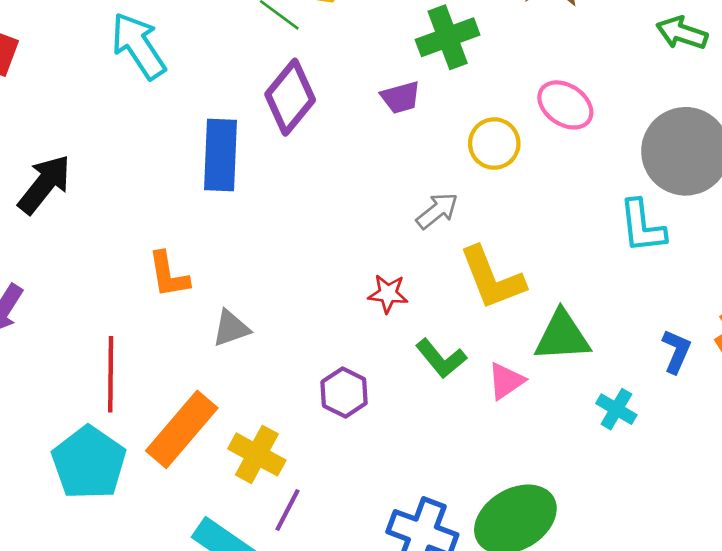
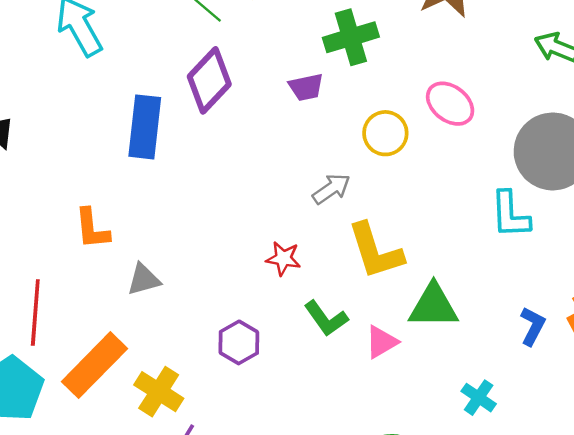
cyan cross: (616, 409) -> (479, 398), moved

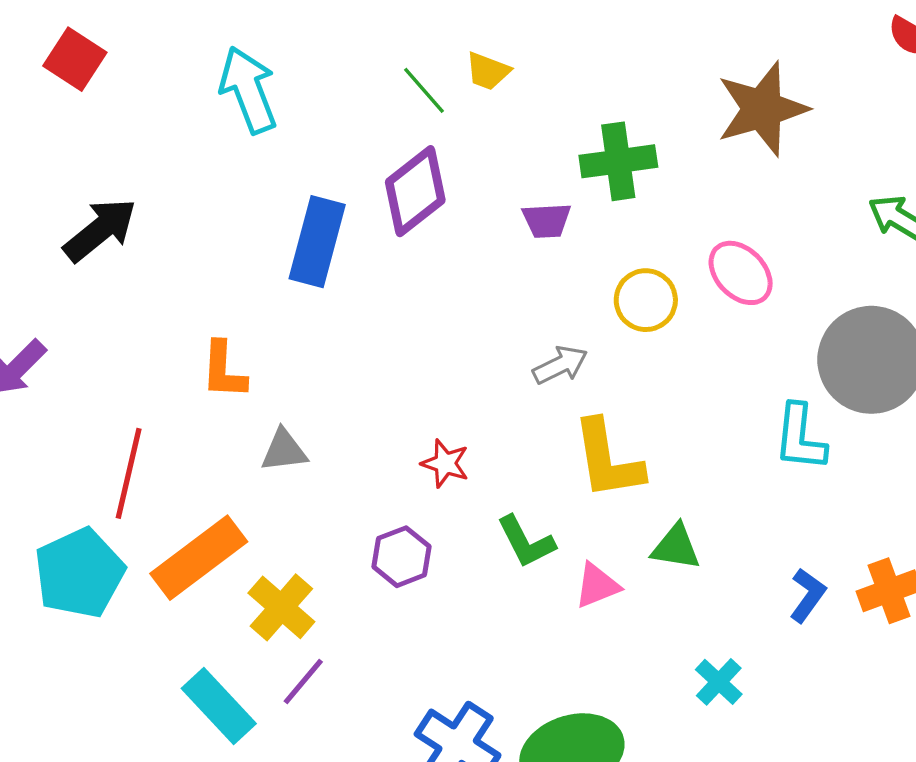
red star: (283, 258) -> (445, 463), moved
green triangle: (433, 306) -> (676, 547), size x0.7

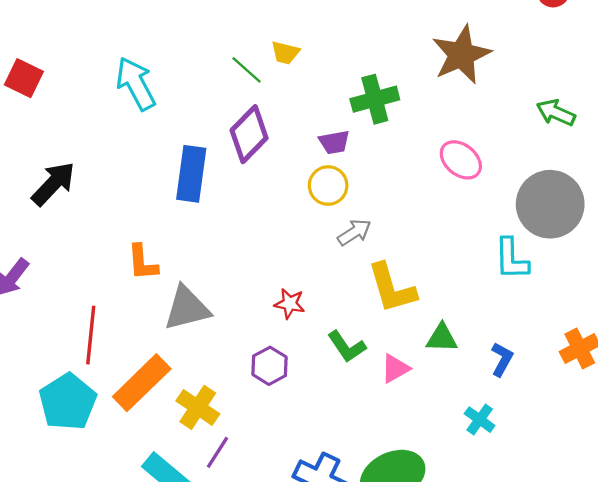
yellow circle: (646, 300) -> (328, 186), moved
gray triangle: (284, 450) -> (187, 308), size x1.6
blue L-shape: (808, 595) -> (502, 359), moved

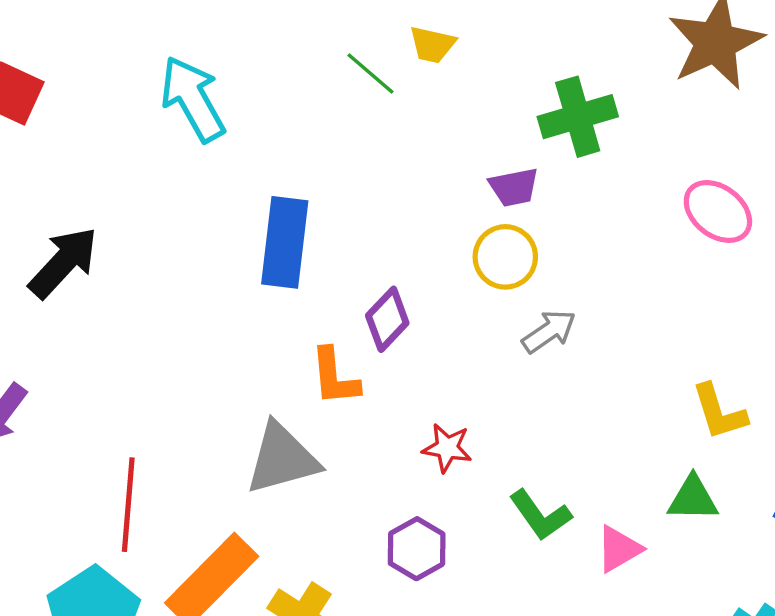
purple diamond: (249, 134) -> (387, 319), moved, size x0.7
orange L-shape: (142, 262) -> (335, 377), moved
yellow L-shape: (392, 288) -> (719, 412), moved, size x0.7

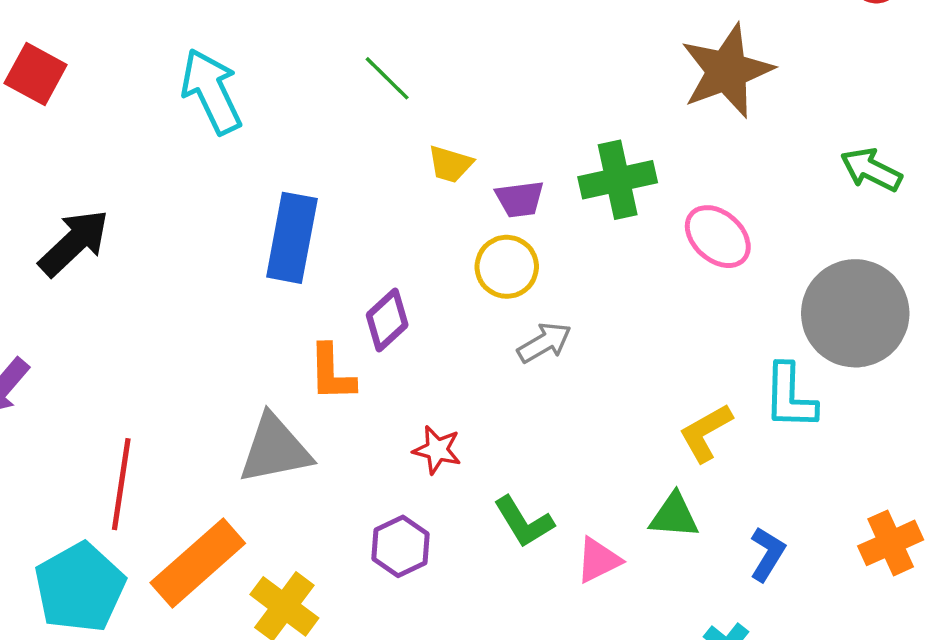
yellow trapezoid: (432, 45) -> (450, 164), moved
green cross: (578, 117) -> (618, 180), moved
yellow L-shape: (719, 412) -> (706, 433), turned 74

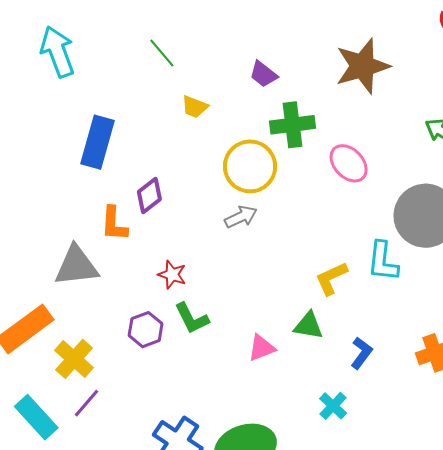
purple trapezoid: (520, 199) -> (263, 74), moved, turned 40
yellow circle: (507, 267) -> (250, 166), moved, size x1.4
green L-shape: (524, 522) -> (192, 318), moved

